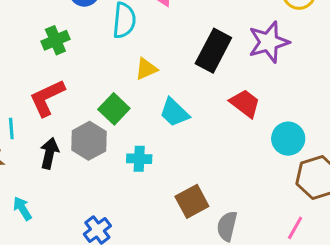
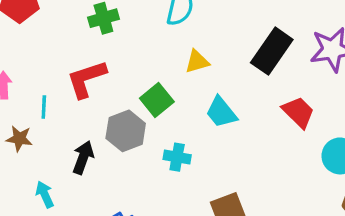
black arrow: (49, 153) -> (83, 157), moved

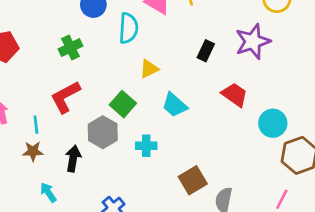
black rectangle: (272, 51) -> (206, 51), size x0.6
brown star: (19, 139) -> (33, 151), moved

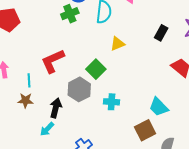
green cross: (70, 48) -> (70, 14), moved
cyan trapezoid: (175, 105) -> (159, 107), moved
cyan arrow: (48, 192) -> (47, 129), moved, turned -105

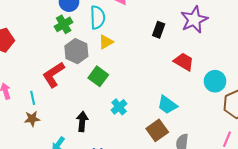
yellow triangle: (117, 44) -> (106, 42), moved
gray hexagon: (79, 89) -> (76, 51), moved
cyan cross: (112, 102) -> (119, 107), turned -35
black arrow: (56, 108) -> (82, 121), moved

